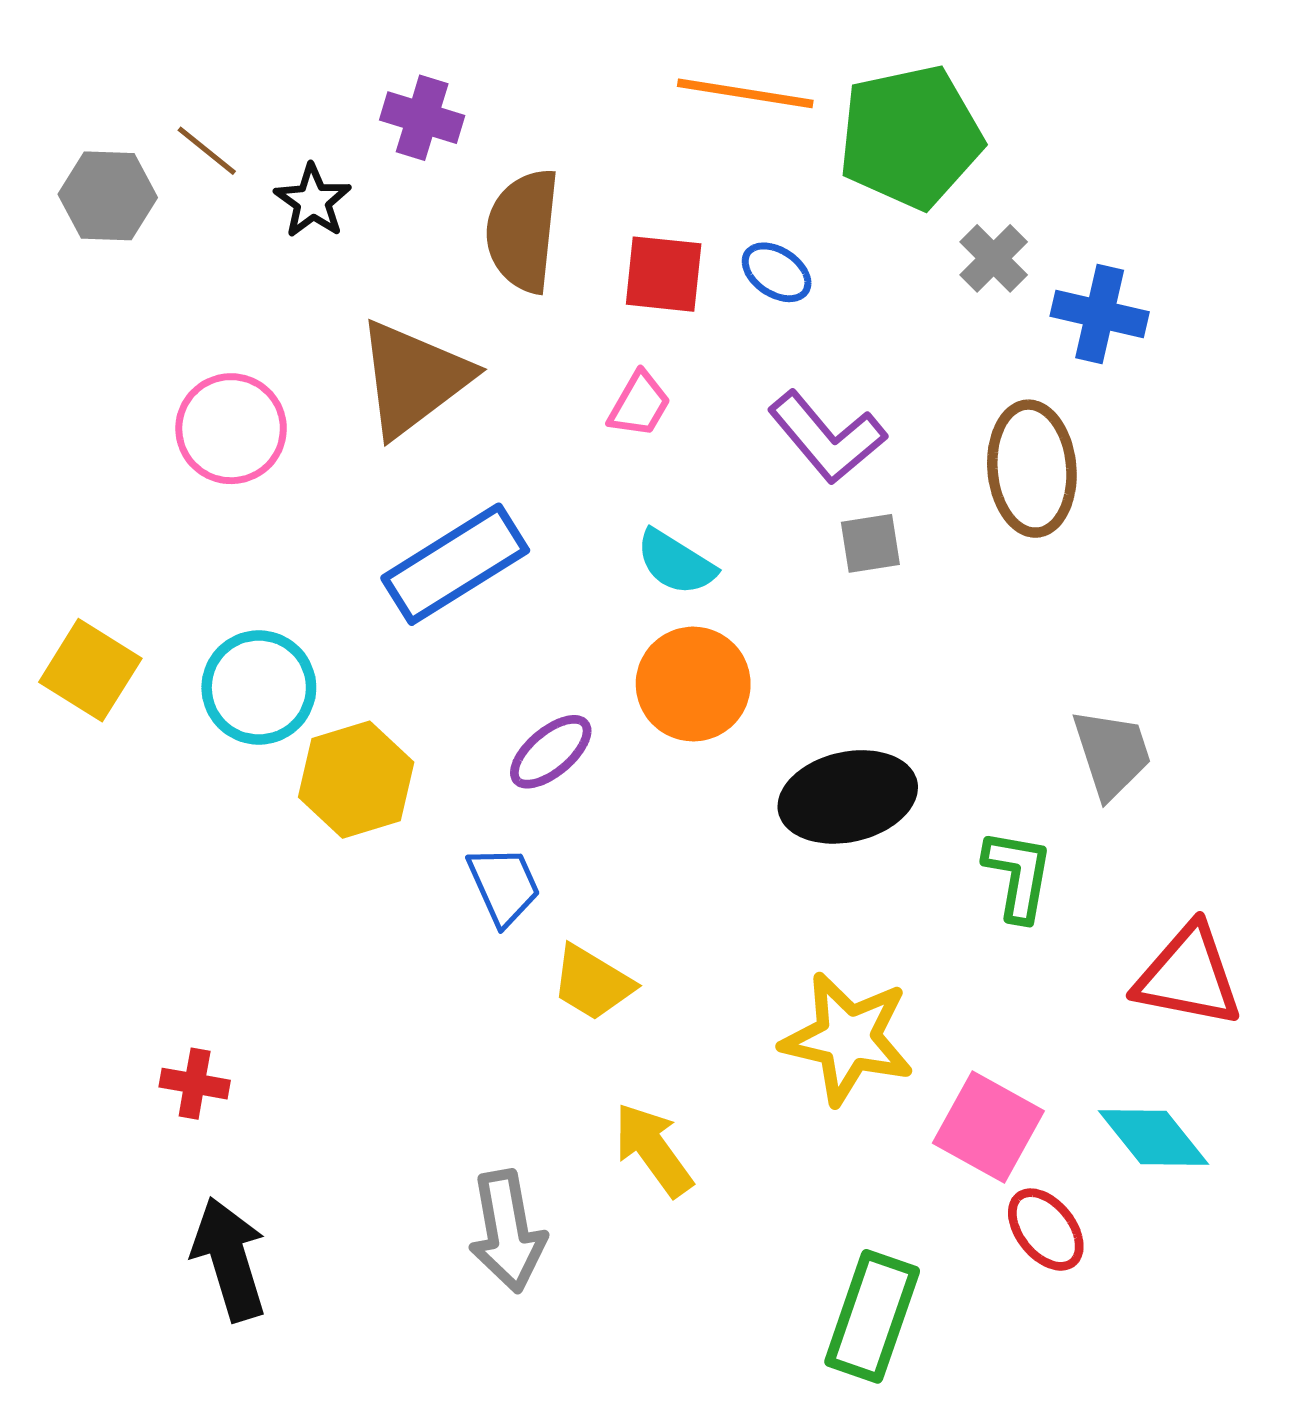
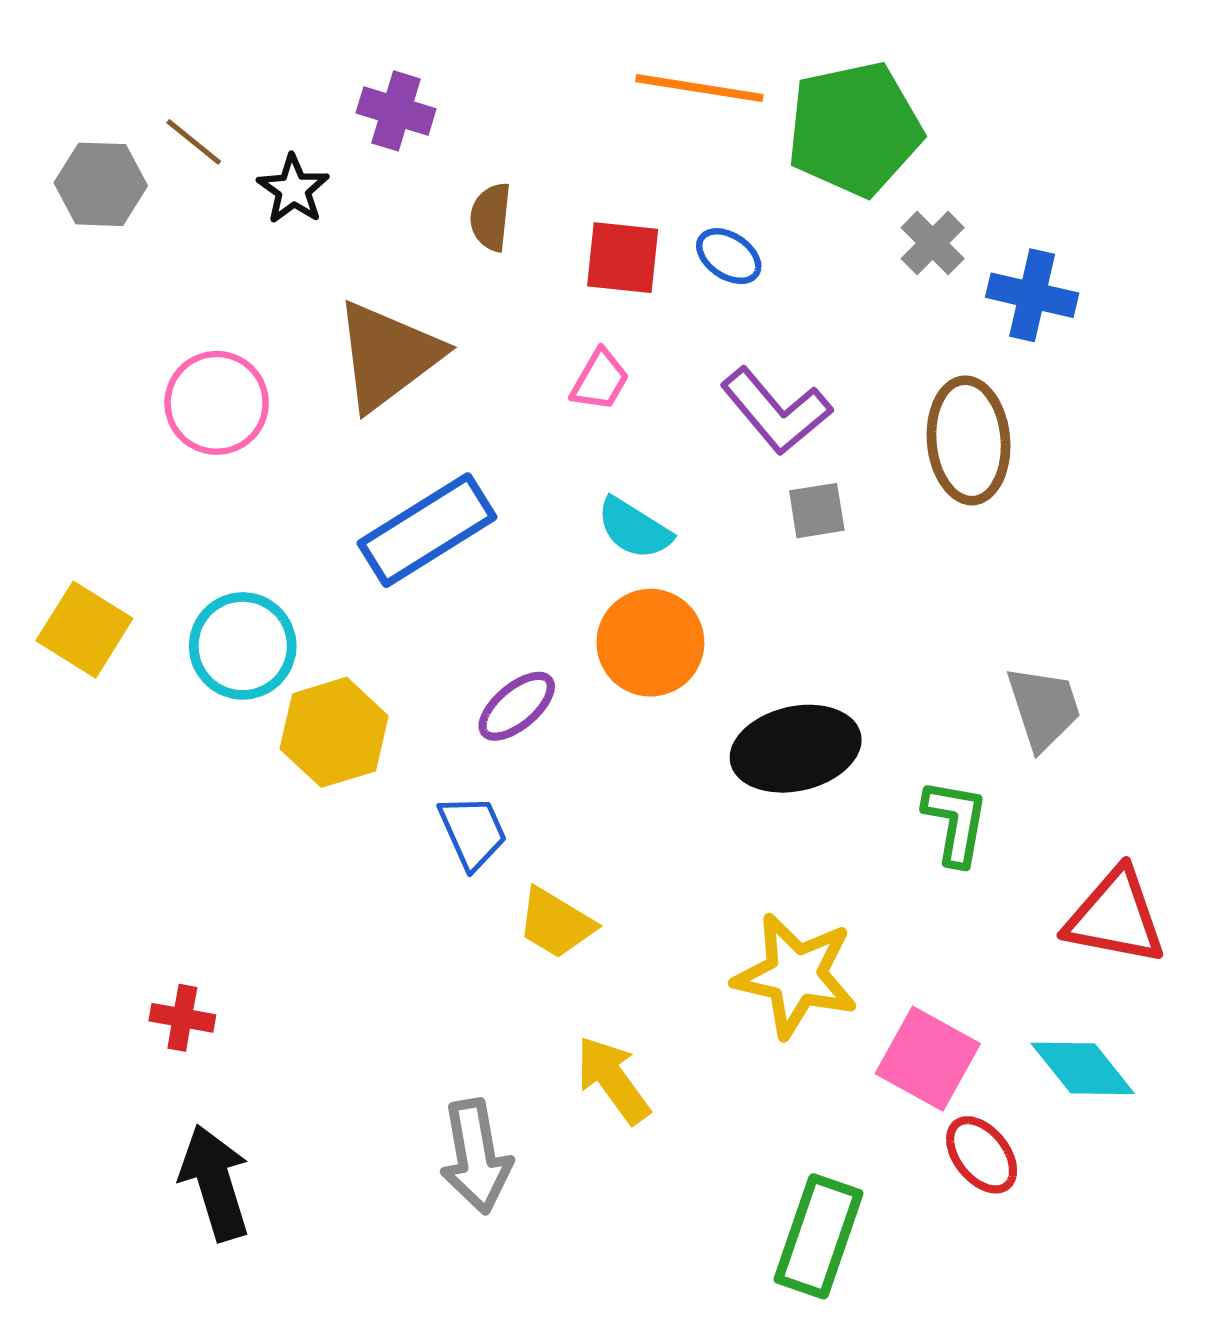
brown semicircle: (523, 231) -> (491, 217), size x0.6

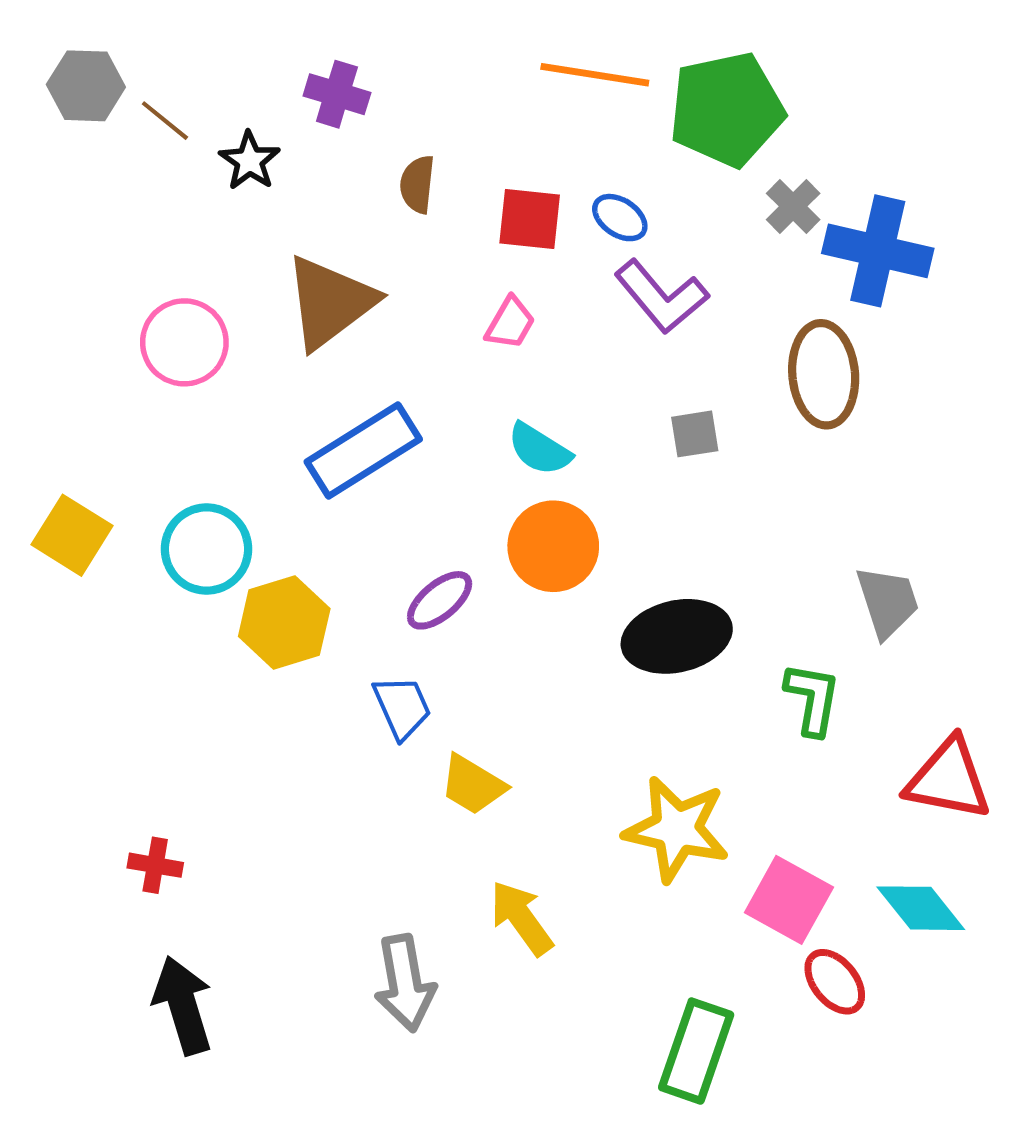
gray hexagon: (101, 184) -> (86, 86), moved
blue cross: (1032, 295) -> (878, 251), size x1.4
purple L-shape: (776, 411) -> (661, 297), moved

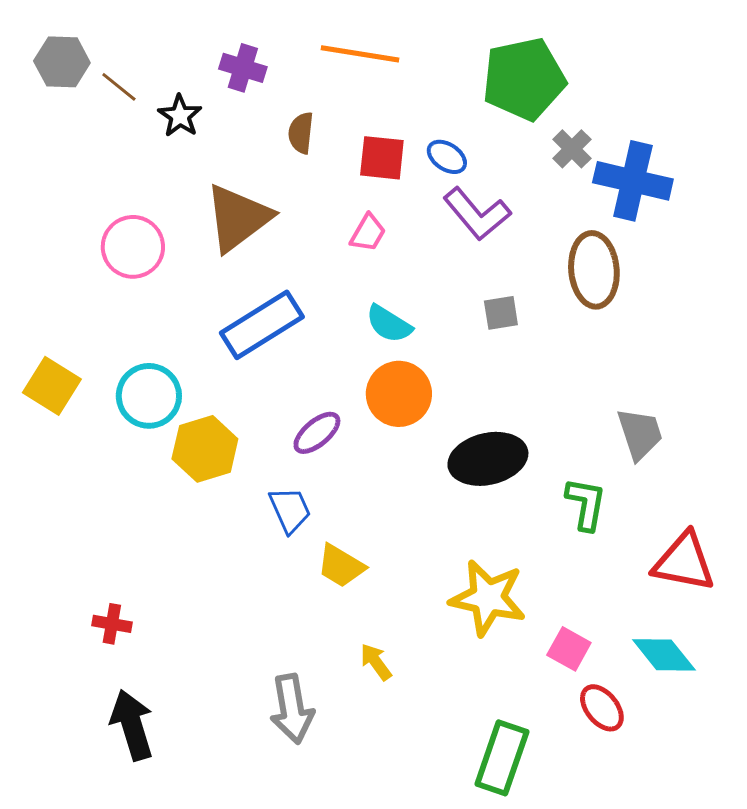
orange line: (595, 75) -> (360, 54), moved
pink square: (789, 900) -> (569, 649), size x0.7
yellow arrow: (521, 918) -> (376, 662), size x0.7

